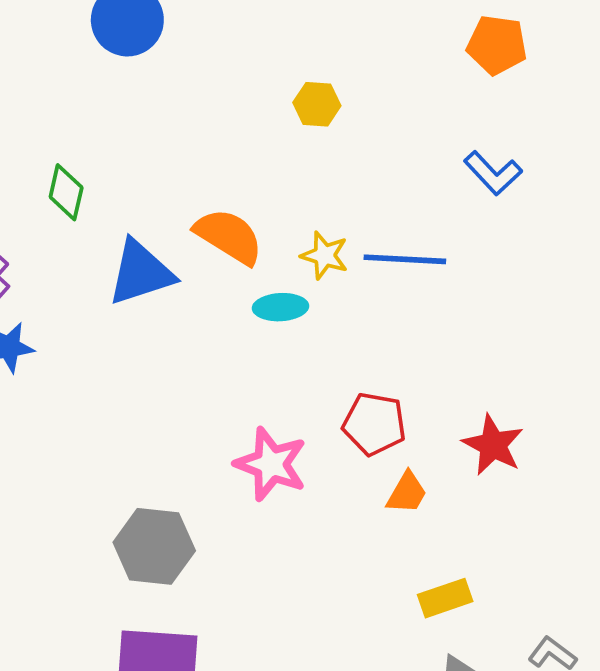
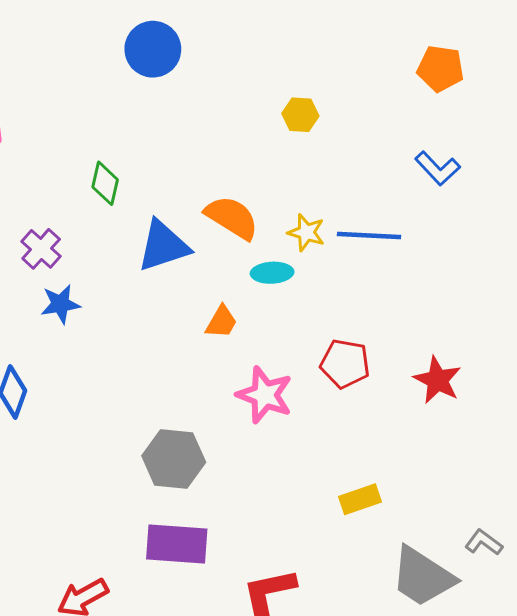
orange trapezoid: (407, 493) -> (221, 322), moved
yellow rectangle: (445, 598) -> (360, 499), moved

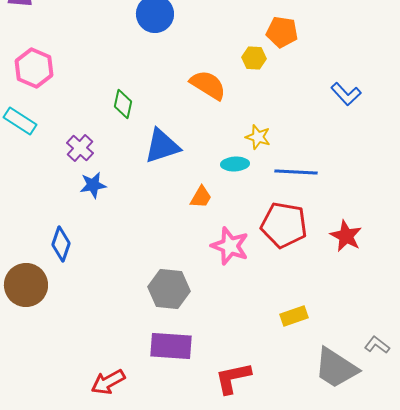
orange pentagon: (440, 69) -> (282, 32), moved
orange semicircle: (232, 218) -> (208, 85), moved
blue line: (369, 235) -> (296, 172), moved
red pentagon: (345, 364) -> (284, 225), size x1.4

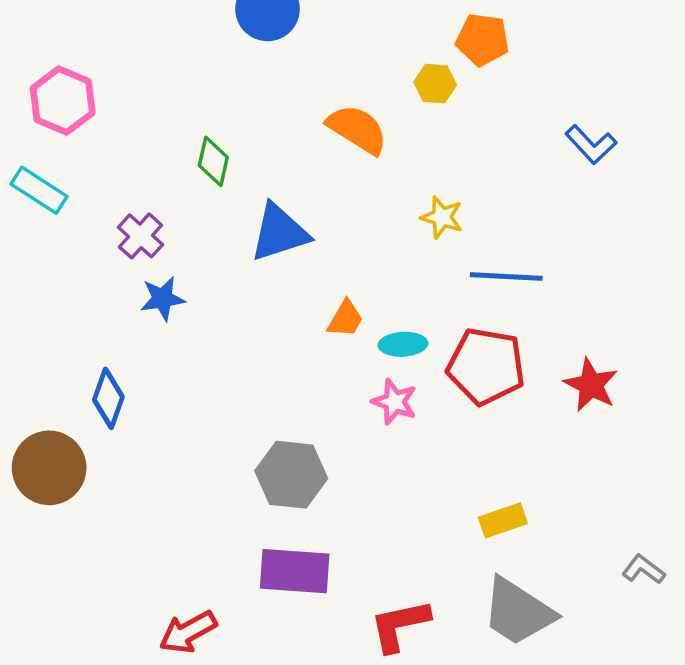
cyan ellipse: (235, 164) -> (403, 344), moved
pink star: (230, 246) -> (394, 402), size x0.7
gray trapezoid: (336, 368) -> (518, 612), moved

